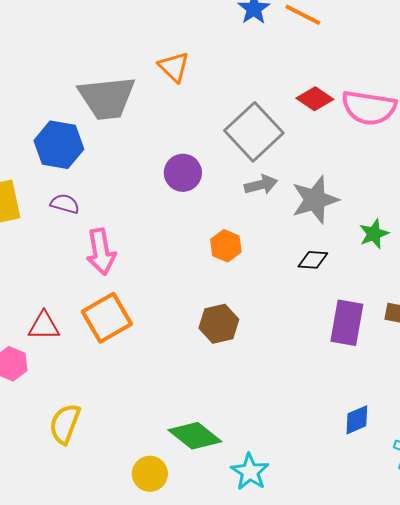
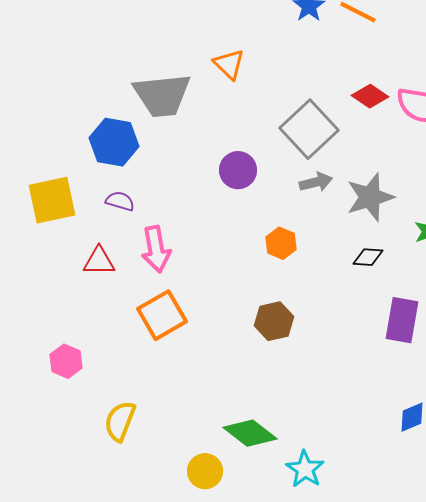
red triangle: (44, 326) -> (99, 261), moved

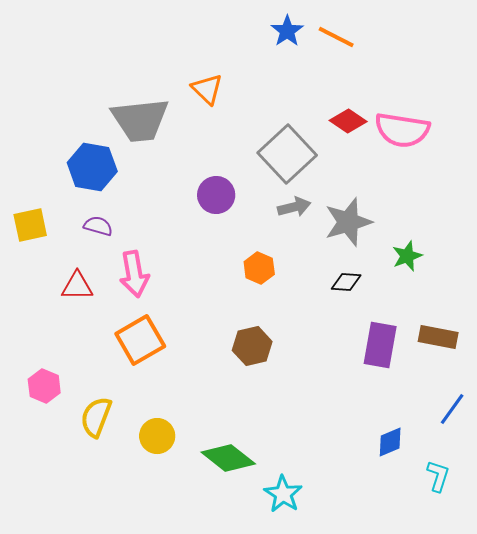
yellow square: (52, 200) -> (30, 225), size x0.7
yellow semicircle: (120, 421) -> (96, 417), moved
yellow circle: (205, 471) -> (157, 436), moved

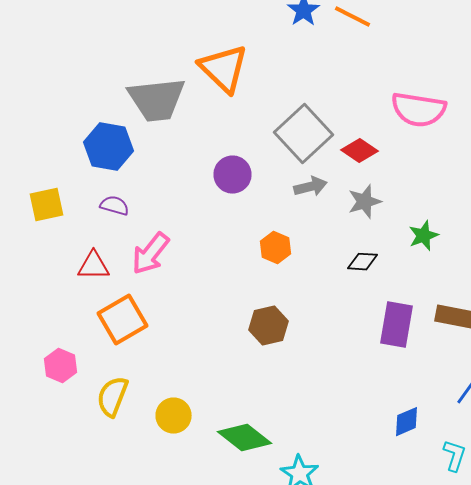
orange triangle: (207, 89) -> (224, 69), size x1.6
red diamond: (348, 121) -> (360, 151), moved
gray star: (348, 222) -> (364, 202), size x0.7
pink arrow: (134, 274) -> (150, 254), turned 48
orange square: (140, 340) -> (122, 320), moved

